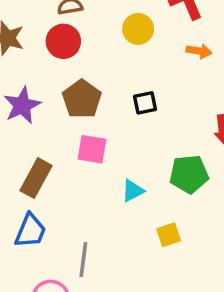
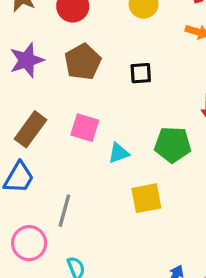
pink square: (92, 149) -> (85, 128), moved
yellow square: (169, 235) -> (146, 198), size x1.4

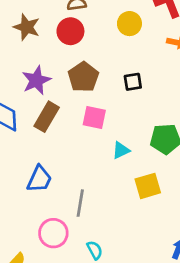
pink square: (85, 128) -> (94, 118), moved
brown rectangle: (30, 129) -> (47, 117), moved

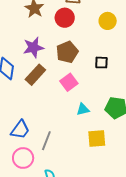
pink square: (94, 118) -> (69, 82), turned 30
blue trapezoid: (39, 179) -> (20, 130), moved

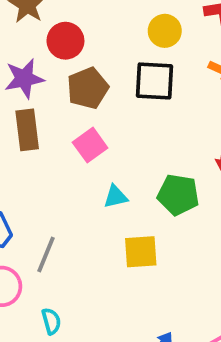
red circle: (65, 18) -> (65, 41), moved
black square: (101, 63) -> (154, 81), moved, size x1.6
brown rectangle: (35, 75) -> (27, 130), turned -50

